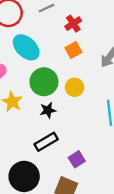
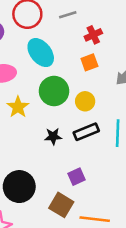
black star: (48, 110) -> (53, 136), moved
black rectangle: (46, 142) -> (86, 132), moved

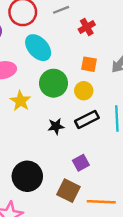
orange square: (89, 62) -> (89, 64), moved, turned 35

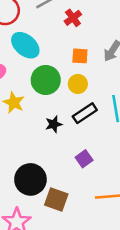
brown square: (68, 191) -> (56, 200), moved

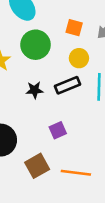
yellow circle: (78, 84) -> (79, 58), moved
brown square: (56, 200) -> (37, 166), moved, turned 30

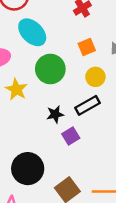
orange square: (74, 28) -> (87, 47), turned -30
purple square: (58, 130) -> (71, 136), moved

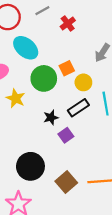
orange square: (87, 47) -> (67, 68), moved

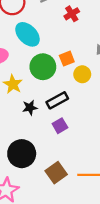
black rectangle: (78, 108) -> (57, 100), moved
black star: (51, 118) -> (30, 108), moved

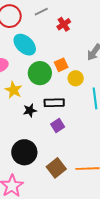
black rectangle: (57, 100) -> (54, 103), turned 30

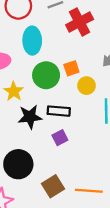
red cross: (64, 24) -> (80, 22), size x1.6
cyan ellipse: (25, 45) -> (32, 41), turned 40
black star: (30, 110) -> (30, 117), size x1.5

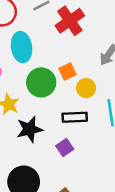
black rectangle: (59, 111) -> (75, 117), moved

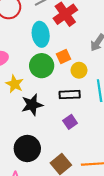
cyan ellipse: (22, 47) -> (41, 34), moved
purple square: (65, 148) -> (70, 122), moved

